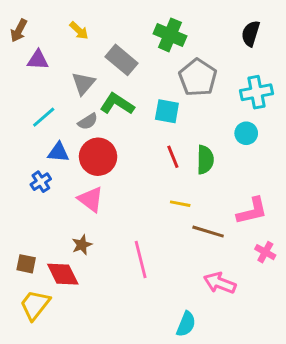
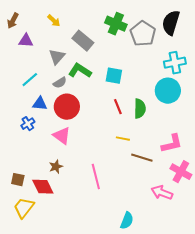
black semicircle: (251, 33) -> (171, 23), size x1.4
gray pentagon: (198, 78) -> (143, 34), moved
cyan circle: (246, 133) -> (168, 91), size x1.6
pink cross: (265, 252) -> (181, 172), size x1.5
pink arrow: (220, 283) -> (162, 193), moved

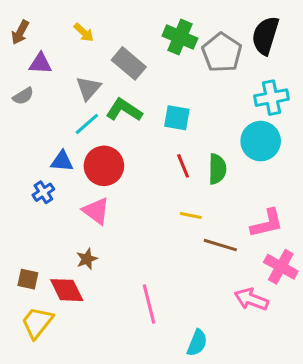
cyan line: (30, 80) -> (87, 124), moved
gray semicircle: (60, 83) -> (23, 96), moved
pink line: (96, 177) -> (149, 304), moved

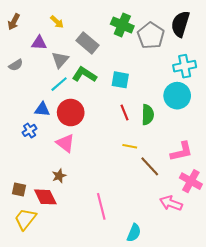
purple triangle: (40, 63) -> (39, 43), moved
brown line: (220, 245) -> (150, 166), turned 30

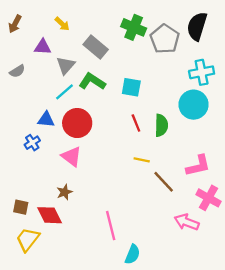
cyan semicircle: (134, 233) -> (132, 254), moved

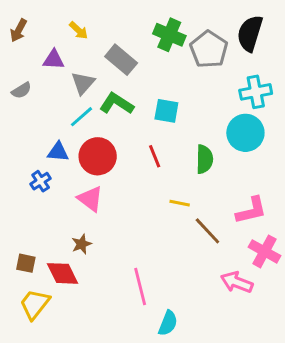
red line: (136, 123) -> (155, 156), moved

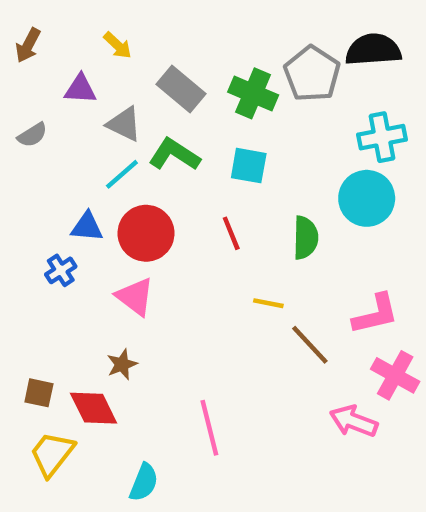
black semicircle: (250, 33) -> (373, 50), turned 69
green cross: (169, 35) -> (253, 93), moved
gray triangle: (83, 83) -> (124, 124), turned -45
cyan semicircle: (168, 323) -> (144, 482), moved

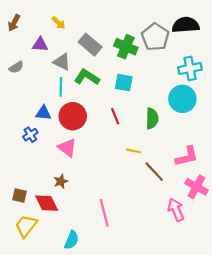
cyan line: (122, 174) -> (61, 87), turned -48
pink arrow: (354, 421) -> (176, 210), turned 45

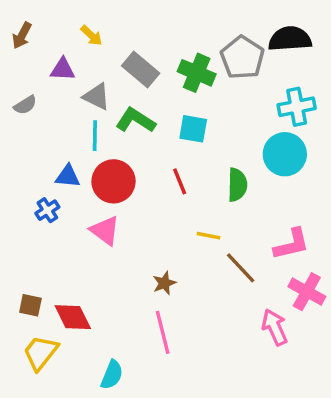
brown star: (61, 181) -> (164, 283), moved

